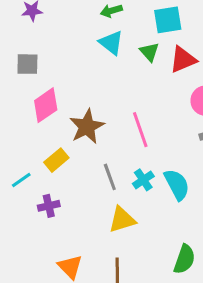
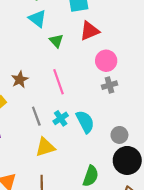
green triangle: (149, 52) -> (56, 41), moved
brown star: (87, 127) -> (20, 80), size x0.7

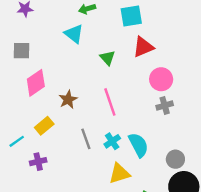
cyan triangle: (37, 19) -> (74, 34), moved
yellow triangle: (45, 147) -> (119, 174), moved

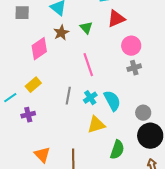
gray square: (21, 51) -> (22, 13), moved
pink diamond: (36, 83) -> (39, 49), moved
brown star: (68, 100) -> (61, 33), moved
gray line: (86, 139) -> (68, 96), turned 30

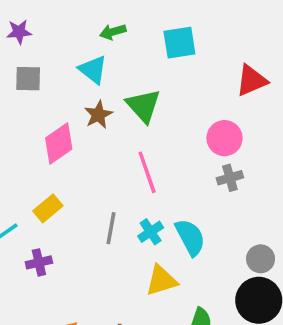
red triangle: (116, 19) -> (252, 80), moved
green triangle: (86, 28) -> (143, 106), size x1.5
gray circle: (143, 113) -> (261, 259), moved

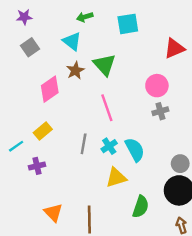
gray square: (28, 79) -> (30, 47), turned -36

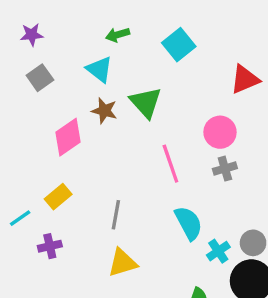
cyan square: (128, 24) -> (179, 45), turned -30
brown star: (75, 70) -> (104, 111), turned -30
pink line: (107, 108) -> (170, 164), moved
cyan cross: (109, 146) -> (218, 251), moved
yellow triangle: (116, 178) -> (123, 263), moved

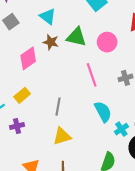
green triangle: (146, 102) -> (76, 37), turned -35
pink circle: (220, 132) -> (107, 42), moved

